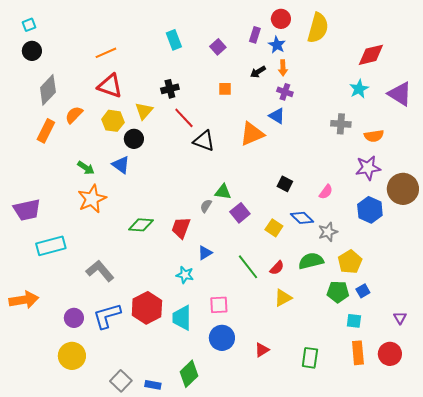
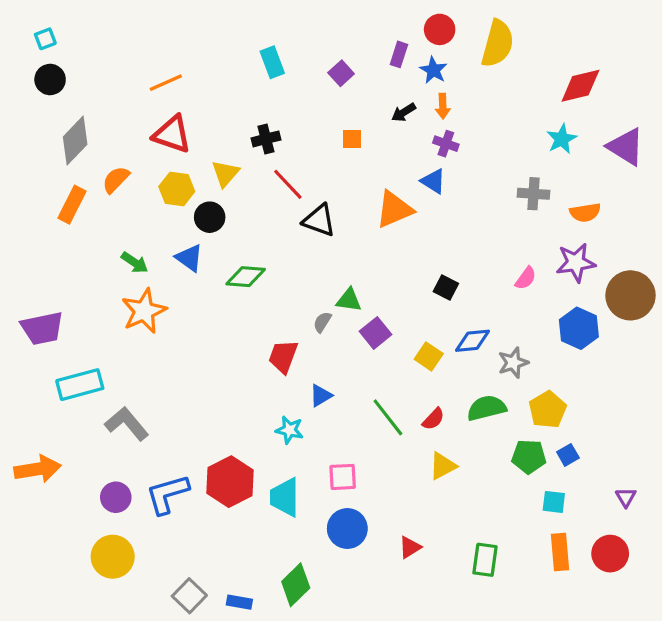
pink semicircle: (326, 192) -> (526, 278), moved
blue diamond: (302, 218) -> (472, 341), turned -50
green diamond: (141, 225) -> (246, 277), moved
gray L-shape: (100, 271) -> (127, 424), moved

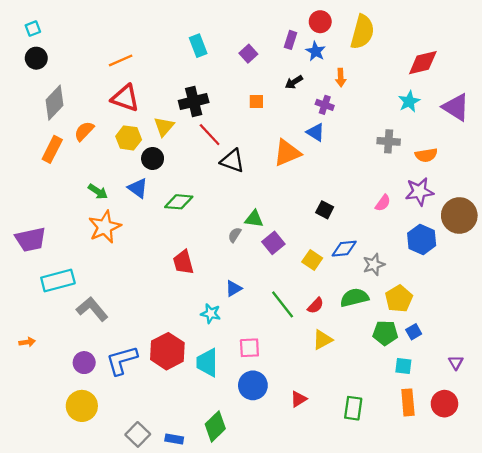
orange arrow: (443, 106) -> (341, 78), moved
black cross: (266, 139) -> (194, 101), size x1.4
red trapezoid: (283, 356) -> (183, 262), moved, turned -35
orange arrow: (38, 469) -> (27, 342), size x0.5

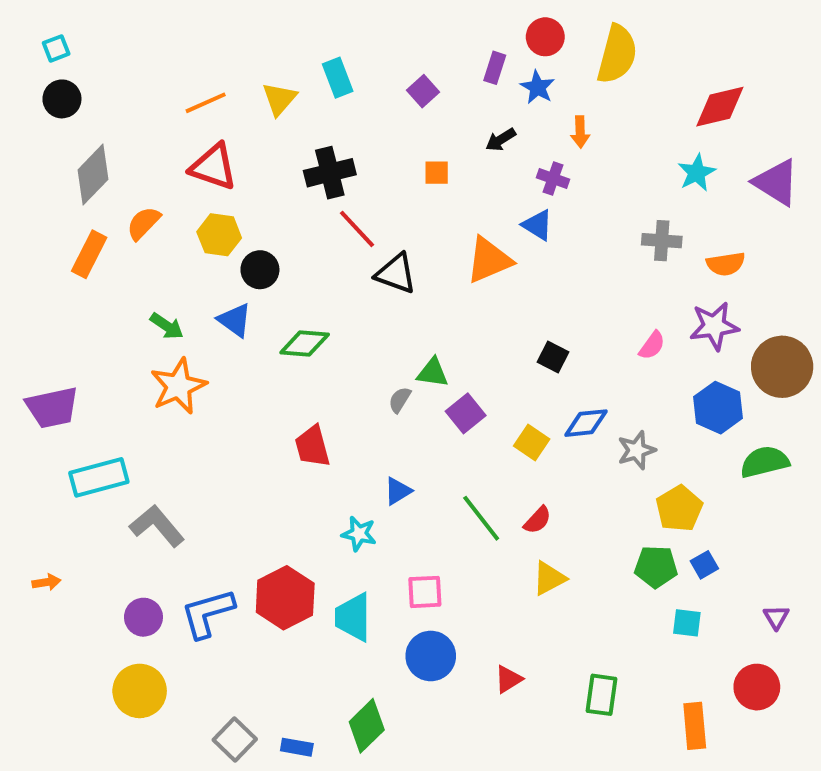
yellow triangle: (164, 127) -> (279, 99), moved
green semicircle: (354, 298) -> (765, 462), moved
orange rectangle: (408, 402) -> (695, 726), moved

